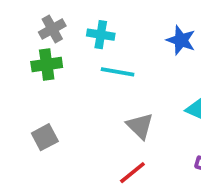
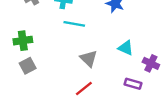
green cross: (47, 64) -> (23, 41), moved

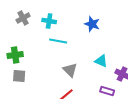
gray square: (28, 66) -> (19, 76), turned 32

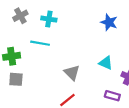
blue star: (92, 24) -> (109, 22), moved
cyan line: (58, 41) -> (40, 43), moved

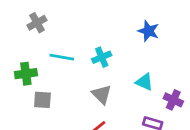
cyan cross: (49, 19) -> (102, 57), moved, turned -32
gray square: (16, 79) -> (42, 100), moved

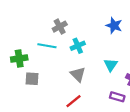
gray cross: (37, 23) -> (60, 27), moved
cyan triangle: (144, 82) -> (111, 65), turned 40

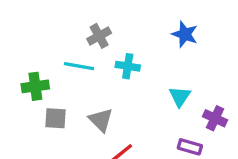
cyan cross: (78, 46) -> (128, 66), turned 32
gray triangle: (78, 74) -> (101, 120), moved

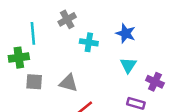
blue star: (185, 34) -> (126, 33), moved
cyan line: (79, 66) -> (33, 33), moved, turned 75
gray triangle: (101, 120) -> (68, 83), turned -30

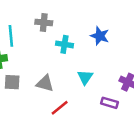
gray cross: (67, 19) -> (44, 22), turned 35
cyan triangle: (128, 65) -> (85, 77), moved

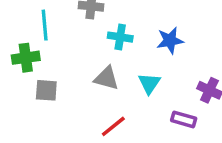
blue star: (100, 36) -> (170, 40), moved, turned -30
gray triangle: (45, 83) -> (106, 78), moved

